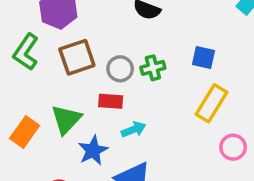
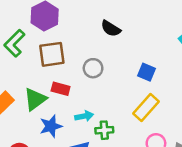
green cross: (153, 68) -> (104, 130), moved
gray circle: (120, 69) -> (93, 68), moved
red rectangle: (111, 101) -> (61, 89), moved

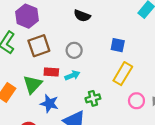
cyan arrow: (84, 116) -> (72, 75), moved
blue star: (51, 126) -> (49, 104), turned -30

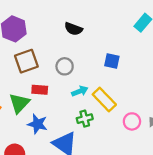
yellow rectangle: (123, 74) -> (104, 99), moved, turned -75
cyan arrow: (72, 75) -> (80, 91), moved

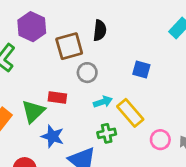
black semicircle: (73, 29) -> (100, 30), turned -108
brown square: (26, 61) -> (69, 46), moved

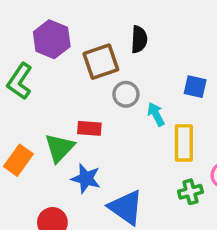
cyan arrow: (103, 102) -> (156, 114), moved, turned -96
yellow rectangle: (130, 113) -> (184, 143), turned 44
green cross: (107, 133) -> (190, 192), moved

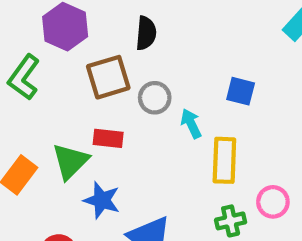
black semicircle: (139, 39) -> (146, 33), moved
brown square: (101, 62) -> (108, 77), moved

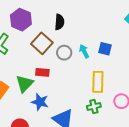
brown square: (108, 77) -> (42, 43), turned -30
cyan arrow: (191, 124) -> (84, 51), moved
green cross: (231, 221) -> (94, 106), moved

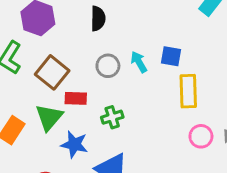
brown square: (42, 43) -> (52, 72), moved
yellow rectangle: (98, 82) -> (188, 91), moved
green cross: (94, 106) -> (112, 117), moved

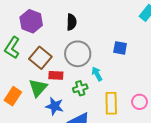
cyan arrow: (139, 62) -> (97, 74), moved
gray circle: (108, 66) -> (78, 54), size x1.6
yellow rectangle: (188, 91) -> (111, 103), moved

